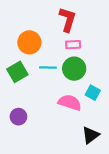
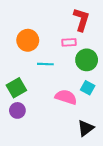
red L-shape: (68, 19) -> (81, 20), moved
green circle: (74, 69) -> (87, 60), moved
green square: (17, 72) -> (16, 88), moved

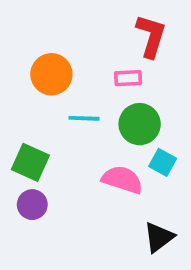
green circle: (87, 60) -> (140, 124), moved
green square: (16, 88) -> (30, 162), turned -36

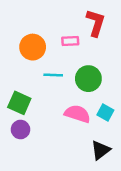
pink rectangle: (128, 78) -> (70, 41), moved
cyan square: (163, 162) -> (105, 113), moved

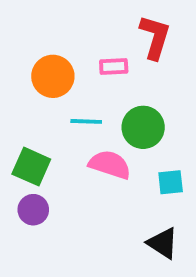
cyan square: (105, 113) -> (171, 182), turned -35
pink semicircle: (77, 114) -> (110, 165), moved
black triangle: (101, 150) -> (163, 243), turned -50

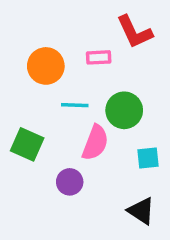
red L-shape: (155, 37) -> (134, 32), turned 138
pink semicircle: (110, 165) -> (95, 143), turned 93
purple circle: (33, 210) -> (70, 182), moved

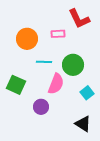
cyan square: (148, 158) -> (87, 93), turned -32

